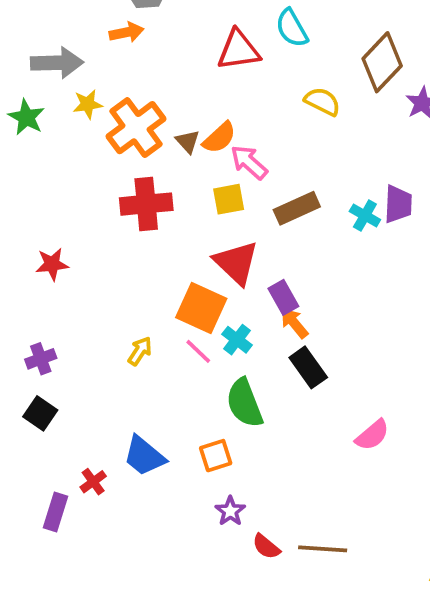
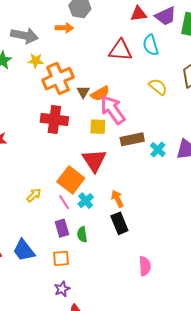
pink arrow: (249, 162) -> (113, 110), size x1.4
cyan cross: (365, 216) -> (158, 150), moved
purple rectangle: (283, 297) -> (62, 228), moved
green semicircle: (244, 403) -> (82, 234), size x0.6
pink semicircle: (372, 435) -> (145, 266), turned -66

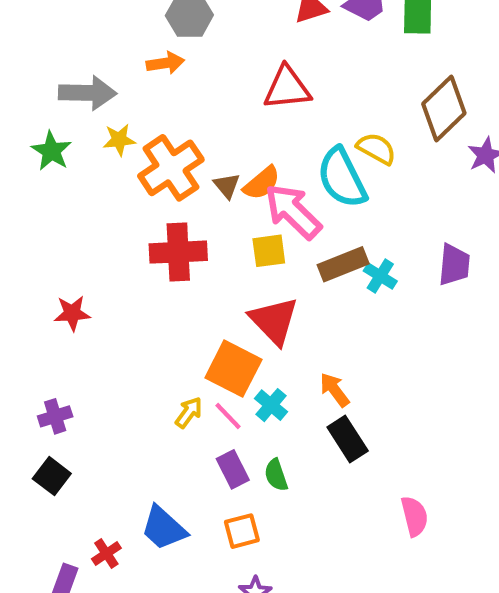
cyan semicircle: (151, 45) -> (342, 178), moved, size x1.4
cyan cross: (158, 150) -> (380, 276), moved
yellow arrow: (34, 195) -> (189, 412), moved

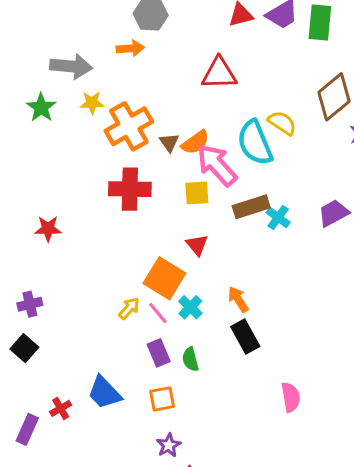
purple trapezoid: (454, 265) -> (333, 213), turned -128
red triangle: (274, 321) -> (197, 245), size x0.6

